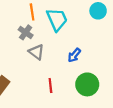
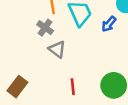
blue arrow: (74, 55) -> (109, 24), moved

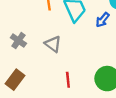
gray cross: (45, 28) -> (18, 41), moved

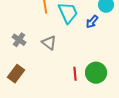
red line: (68, 80) -> (75, 74), moved

